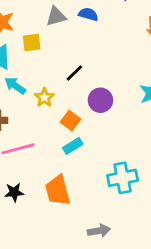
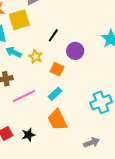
yellow square: (32, 43) -> (19, 20), size x1.5
cyan rectangle: (73, 146) -> (55, 94), moved
black star: (14, 192) -> (28, 135), moved

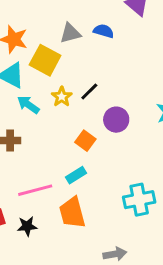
yellow square: (19, 20) -> (45, 60), turned 35
yellow star: (36, 57) -> (62, 97), moved
pink line: (24, 96) -> (35, 190), moved

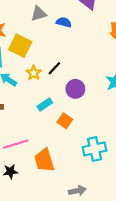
gray triangle: (70, 33) -> (39, 14), moved
orange square: (85, 141) -> (65, 121), moved
cyan rectangle: (76, 175) -> (45, 104), moved

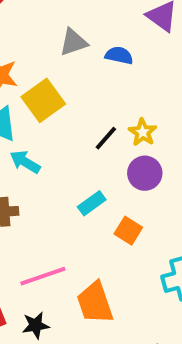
yellow square: (20, 46) -> (43, 100), turned 30
yellow star: (34, 73) -> (143, 132), moved

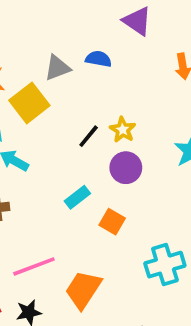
gray triangle: (73, 42) -> (57, 68), moved
orange trapezoid: (95, 303) -> (83, 290), turned 54

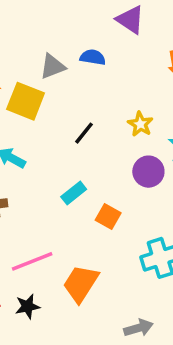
yellow square: (29, 103) -> (26, 101), turned -30
yellow star: (123, 130) -> (140, 124), moved
purple circle: (126, 168) -> (148, 172), moved

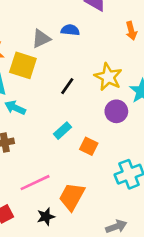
yellow star: (140, 124) -> (108, 77), size x1.5
black star: (27, 306) -> (46, 217), moved

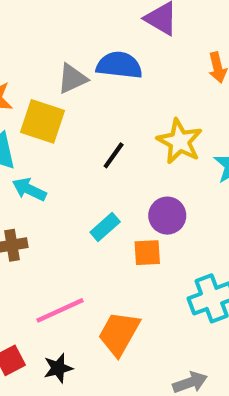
blue semicircle: (70, 30) -> (119, 65), size x1.5
purple circle: (116, 111) -> (167, 216), moved
orange square: (89, 146) -> (147, 253), turned -30
black star: (46, 217) -> (58, 368), moved

